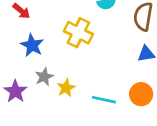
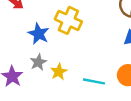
blue star: (32, 45) -> (39, 34), moved

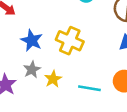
yellow cross: (68, 20) -> (70, 41), moved

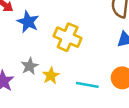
blue star: (32, 40) -> (28, 22), moved

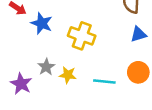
yellow star: (51, 76) -> (68, 75), turned -30

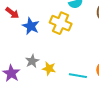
yellow cross: (82, 36) -> (61, 23), moved

